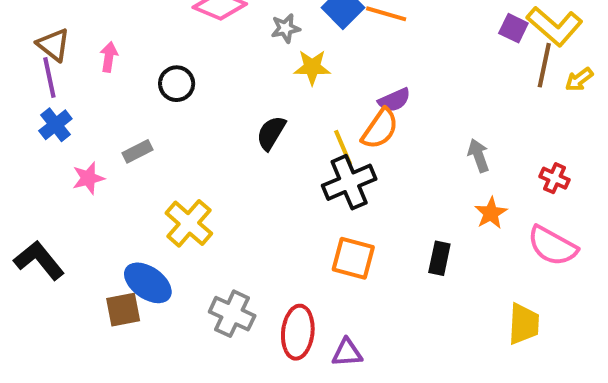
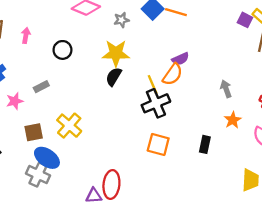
yellow star: (312, 67) -> (116, 53), moved, size x1.4
brown square: (123, 310) -> (34, 132), moved
gray cross: (232, 314) -> (38, 175), moved
red ellipse: (298, 332) -> (111, 185), moved
purple triangle: (347, 353) -> (94, 196), moved

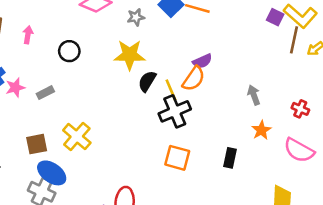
black semicircle: (114, 77) -> (147, 81), moved
pink star: (15, 101) -> (15, 88), moved

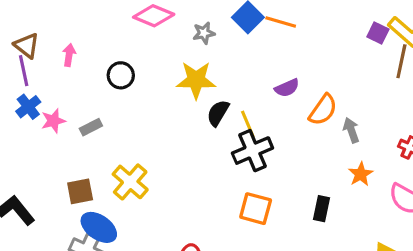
orange semicircle: (194, 79) -> (323, 110), moved

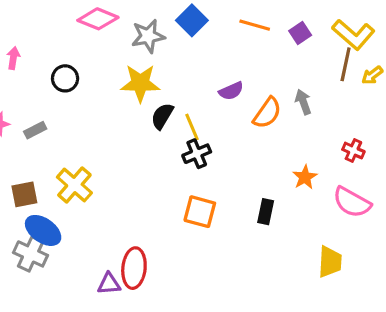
orange line: (281, 22) -> (255, 25), moved
gray star: (204, 33) -> (148, 36), size x1.5
purple square: (378, 33) -> (300, 33), moved, turned 30
gray arrow: (351, 130) -> (303, 102), moved
black cross: (252, 151) -> (197, 154), size x0.7

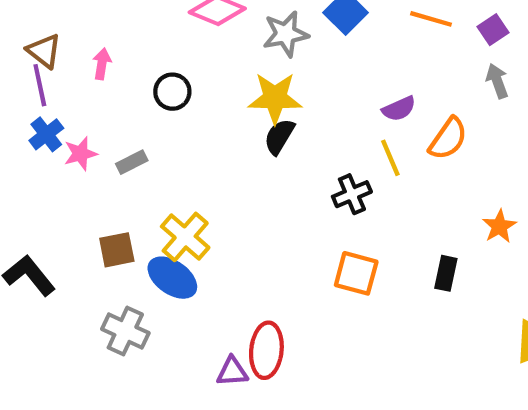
gray arrow: (303, 102) -> (497, 81), moved
black semicircle: (162, 116) -> (279, 136), moved
yellow line: (192, 127) -> (390, 158), moved
blue ellipse: (43, 230) -> (172, 278), moved

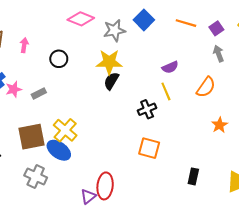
orange semicircle: (448, 139) -> (206, 87), moved
brown square: (117, 250) -> (31, 137), size x1.5
black rectangle: (446, 273) -> (193, 176), moved
purple triangle: (232, 372) -> (88, 196), turned -35

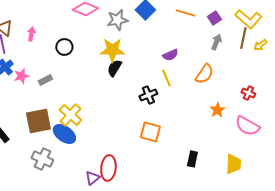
gray arrow: (218, 54) -> (216, 42), turned 42

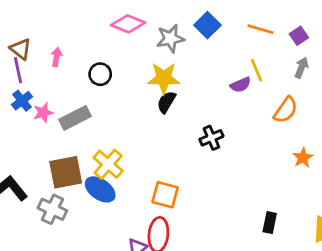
yellow line: (166, 78) -> (256, 70), moved
gray rectangle: (45, 80) -> (75, 118), size x1.6
orange square: (150, 132) -> (165, 195), moved
gray cross: (42, 159) -> (52, 209), moved

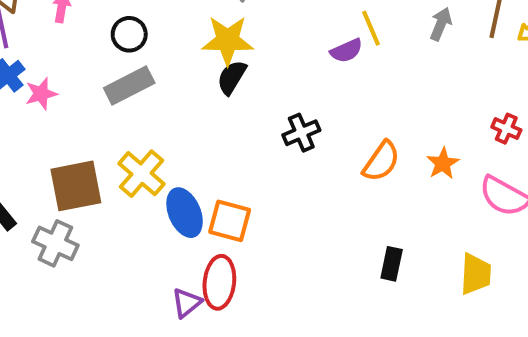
orange semicircle: (286, 110) -> (381, 161), moved
gray rectangle: (75, 118) -> (129, 86), moved
blue ellipse: (100, 189) -> (185, 213), moved, turned 32

